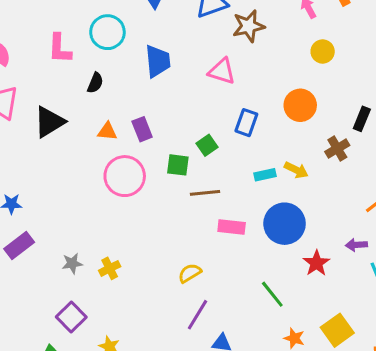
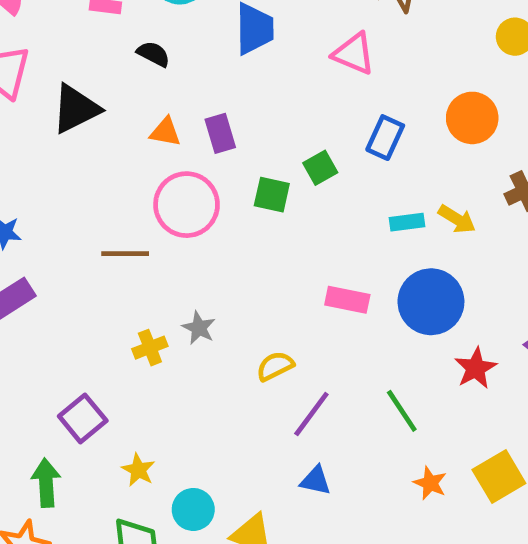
black semicircle: (95, 83) -> (153, 54), turned -90
brown line: (205, 193) -> (125, 254), moved
gray star: (72, 263) -> (199, 328), moved, turned 30
purple line: (198, 315) -> (311, 414), moved

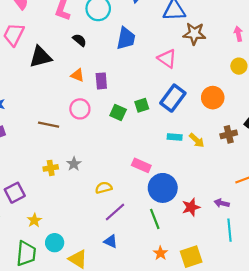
blue rectangle: (385, 138) -> (173, 98), size x1.4
pink circle: (187, 205) -> (80, 109), size x0.7
blue circle: (431, 302) -> (163, 188), moved

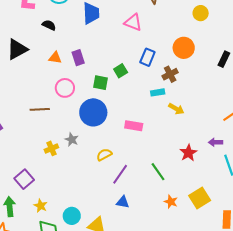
blue rectangle: (173, 98) -> (147, 57), size x0.7
brown cross: (229, 134) -> (170, 74), moved
yellow arrow: (197, 140) -> (176, 109), moved
blue circle: (163, 188) -> (93, 112), moved
yellow star: (34, 220) -> (41, 206), moved

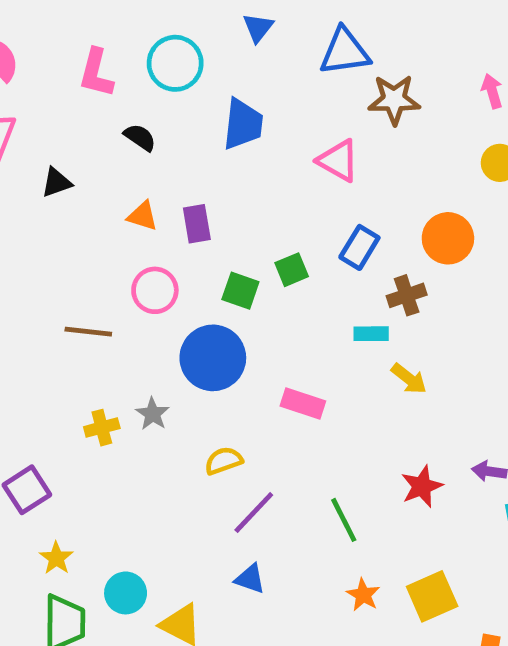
black triangle: (17, 49) -> (57, 182), size x0.6

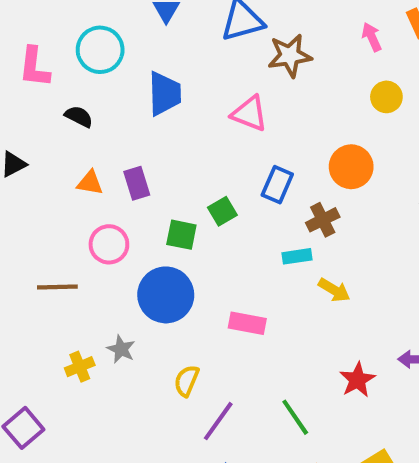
yellow semicircle: (224, 461) -> (187, 381), turned -40

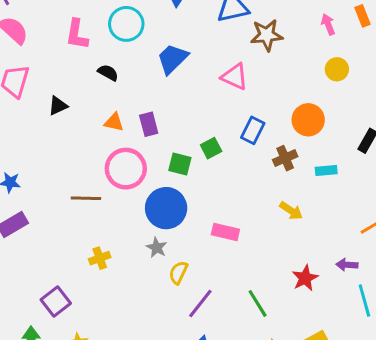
blue trapezoid: (164, 94) -> (172, 59), turned -136
pink circle: (109, 244) -> (126, 169), size x1.4
cyan rectangle: (297, 256) -> (326, 170), moved
gray star: (121, 349) -> (157, 248), moved

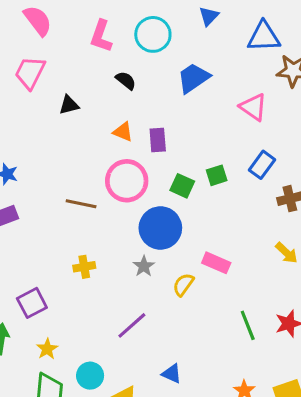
yellow semicircle: (178, 273) -> (183, 285), moved
green line: (258, 303) -> (248, 325), moved
purple line: (200, 304) -> (132, 325), moved

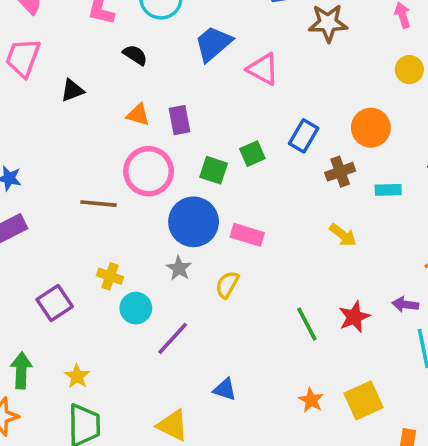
pink triangle: (253, 107) -> (263, 69), moved
pink rectangle: (216, 263) -> (247, 235), moved
yellow cross: (84, 267) -> (110, 276), turned 35
purple square: (32, 303) -> (55, 303), moved
cyan circle: (90, 376) -> (136, 308), moved

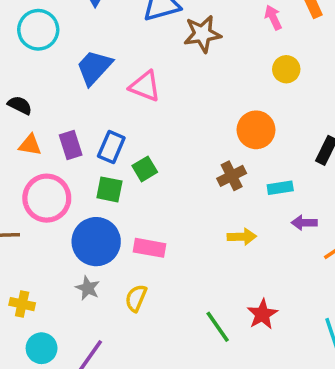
black semicircle: (135, 55) -> (20, 105), moved
blue rectangle: (304, 136) -> (111, 147), moved
yellow arrow: (343, 235) -> (242, 237), turned -32
purple arrow: (405, 304) -> (304, 223), moved
cyan circle: (136, 308) -> (42, 348), moved

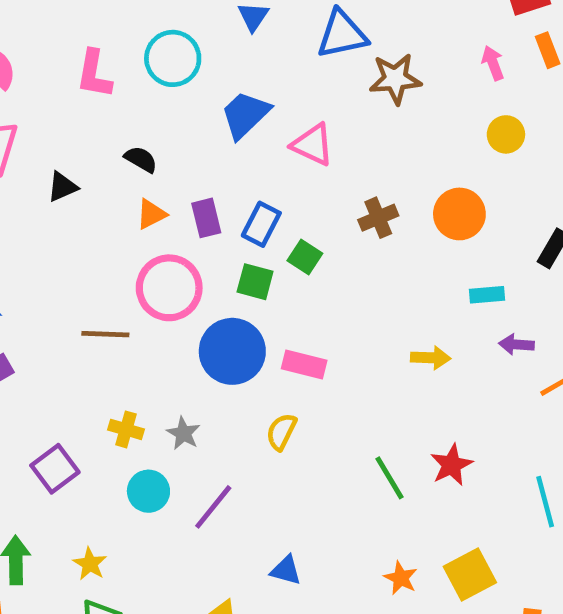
orange triangle: (30, 145) -> (151, 214), turned -40
green square: (145, 169) -> (305, 257), turned -30
brown cross: (232, 176) -> (378, 218), moved
gray star: (88, 288) -> (183, 433), moved

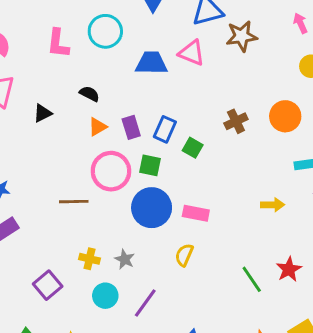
blue trapezoid: (245, 115) -> (151, 63), turned 48
pink triangle: (313, 145) -> (192, 53), moved
green square: (255, 282) -> (150, 165), moved

